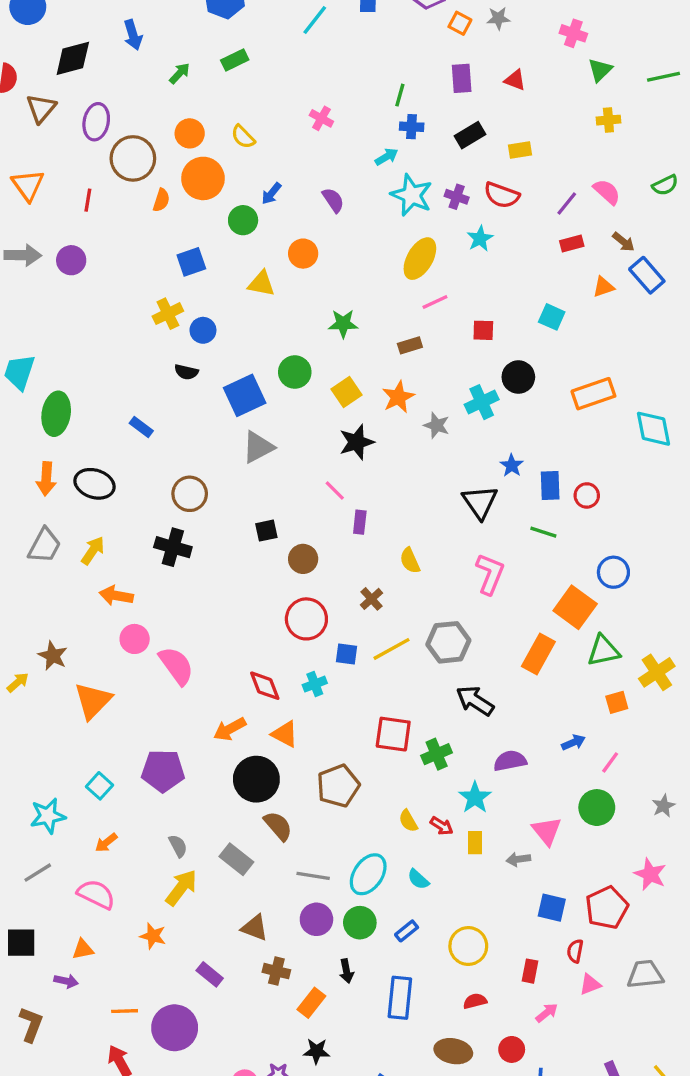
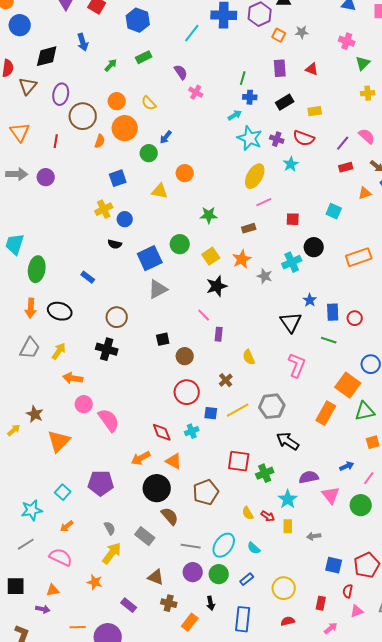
purple semicircle: (333, 200) -> (181, 72), moved
pink triangle: (547, 831) -> (331, 495), moved

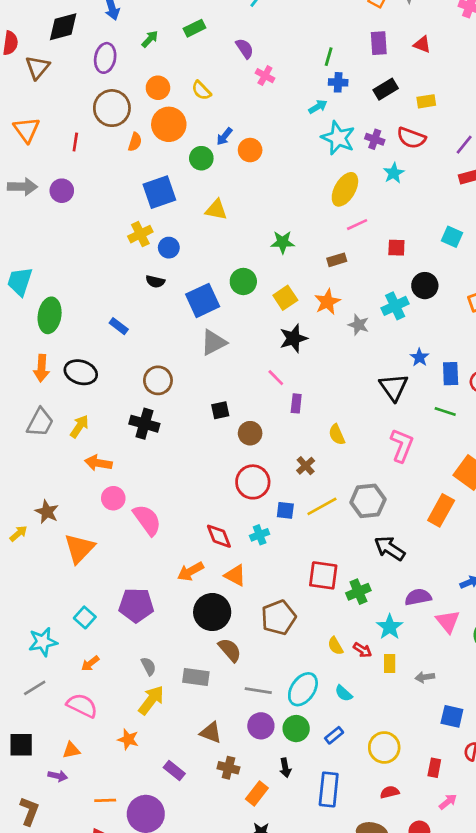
purple ellipse: (61, 94) -> (105, 58), moved
orange circle: (185, 173) -> (250, 150), moved
blue square: (118, 178) -> (159, 192), size x1.4
gray rectangle: (145, 536) -> (196, 677), turned -30

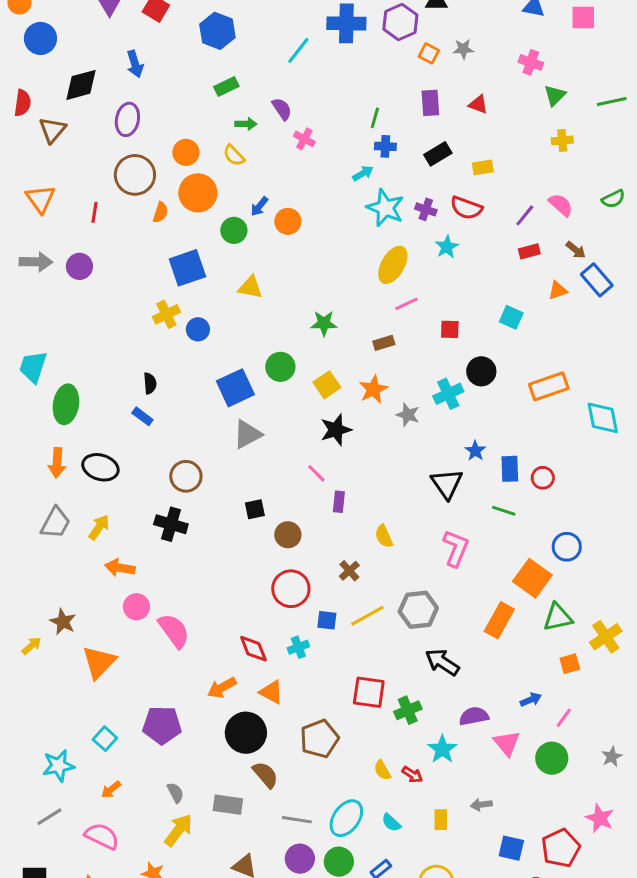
green arrow: (150, 39) -> (246, 124), moved, turned 48
black semicircle: (155, 281) -> (150, 383), moved, turned -108
yellow rectangle: (390, 664) -> (441, 820), moved

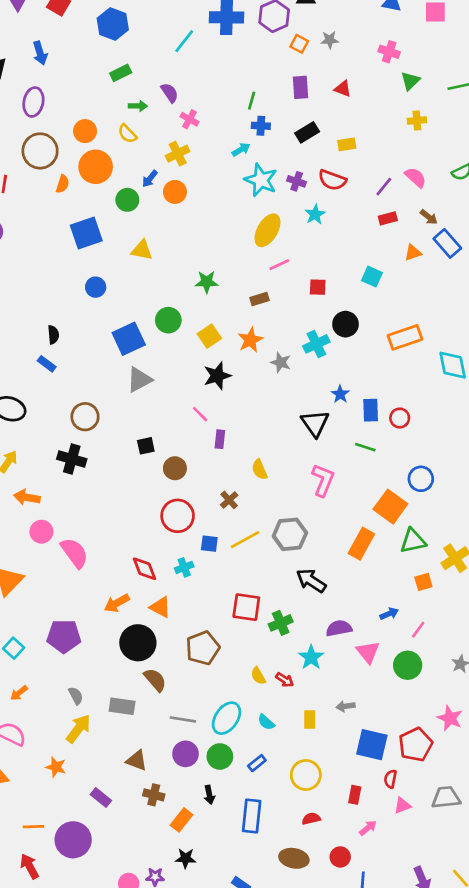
yellow cross: (166, 314) -> (178, 154), moved
blue square: (511, 848) -> (372, 745), size x1.4

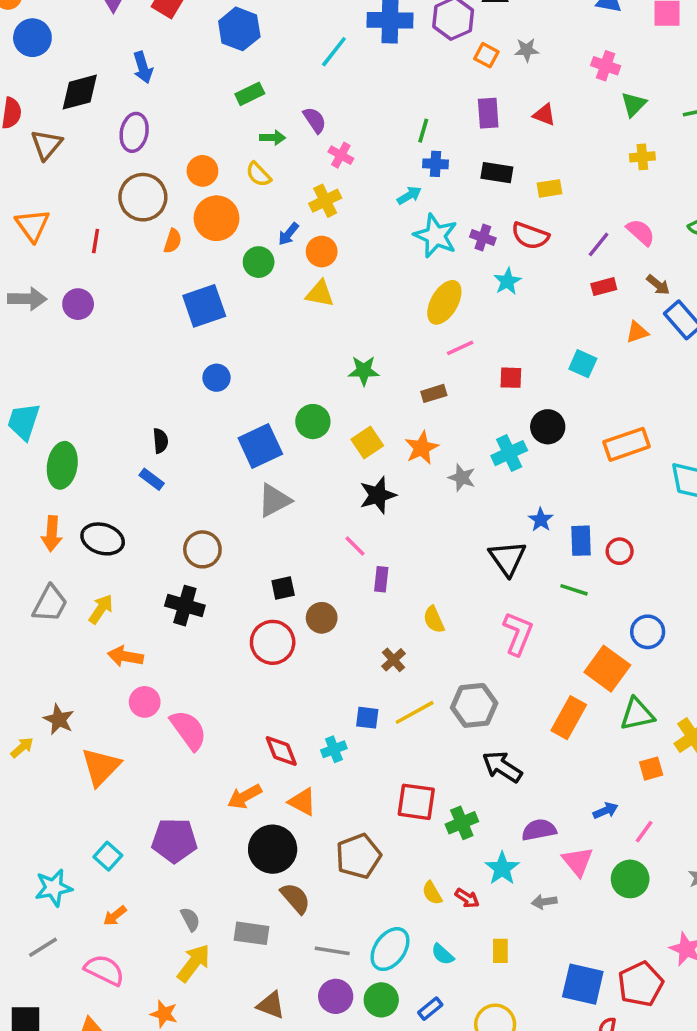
black rectangle: (307, 132) -> (497, 173), turned 40
yellow triangle: (142, 250) -> (320, 294), moved
red circle: (178, 516) -> (273, 642), moved
gray arrow: (345, 706) -> (544, 902), moved

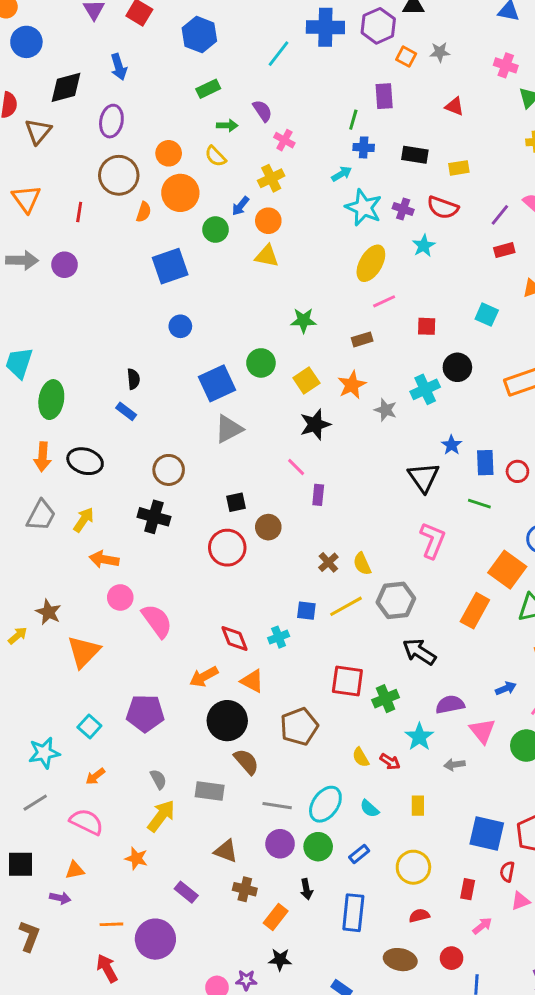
purple rectangle: (488, 113) -> (384, 96), moved
yellow semicircle: (434, 620) -> (362, 564), moved

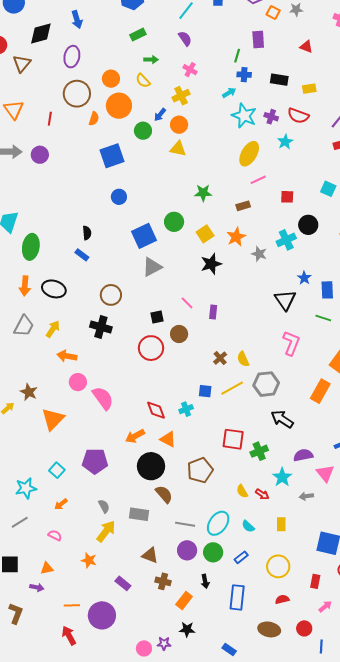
purple semicircle: (262, 111) -> (185, 39), moved
pink line: (296, 467) -> (187, 303), moved
pink semicircle: (87, 822) -> (55, 535), size x0.6

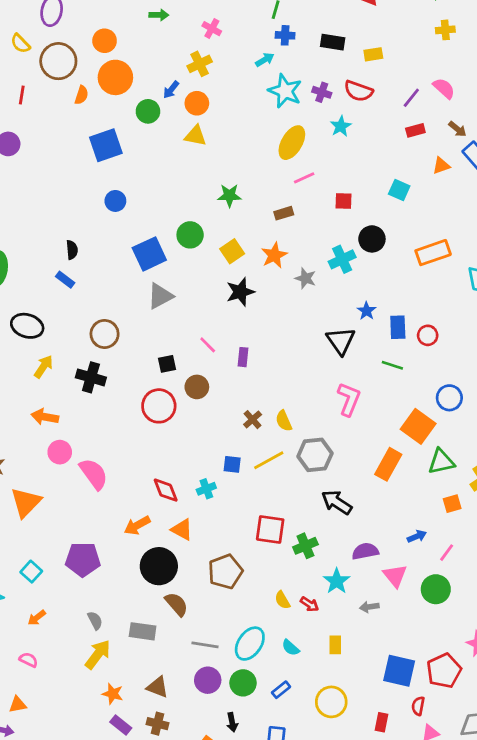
yellow semicircle: (143, 81) -> (20, 43), moved
yellow arrow: (53, 329) -> (43, 367), moved
orange star: (89, 560) -> (113, 694), moved
brown cross: (163, 581) -> (157, 724), moved

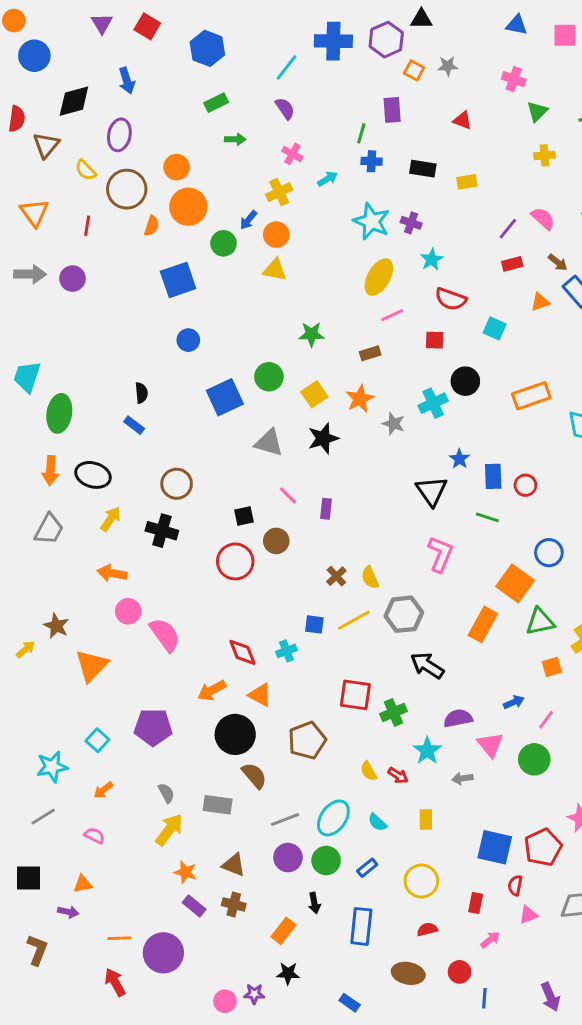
cyan arrow: (265, 60) -> (328, 179), moved
red semicircle: (358, 91) -> (451, 299), moved
gray triangle: (160, 296) -> (269, 443), moved, turned 44
gray line: (205, 645) -> (285, 819), turned -30

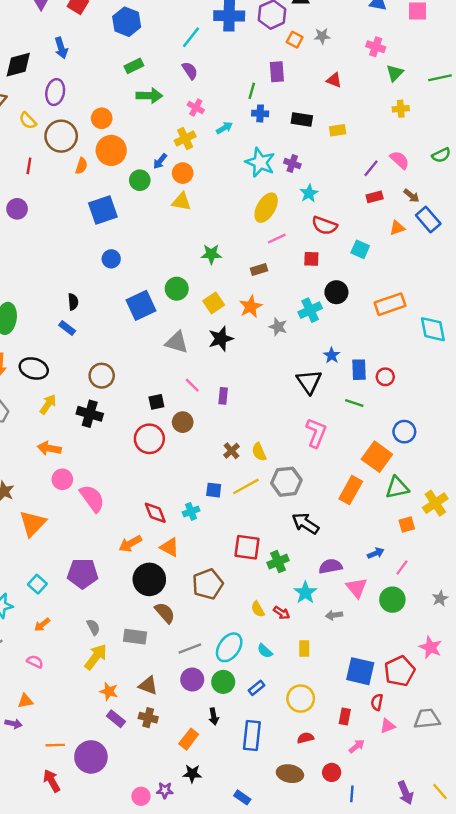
green arrow: (235, 139) -> (149, 96), size x1.5

